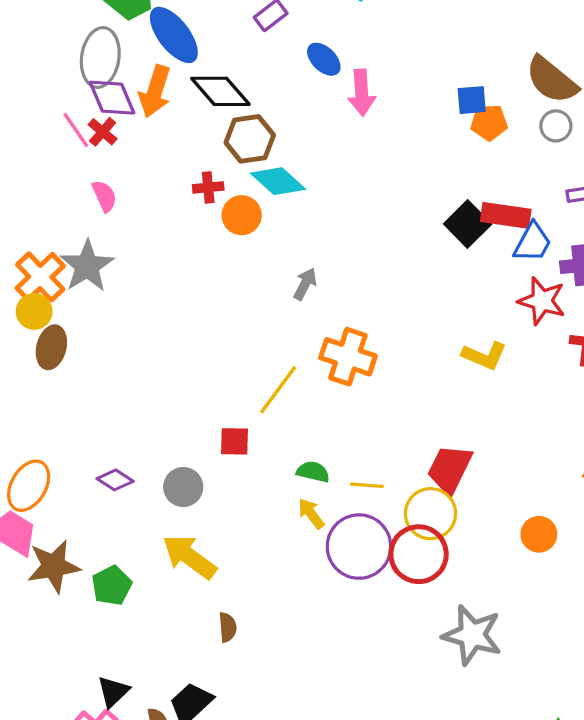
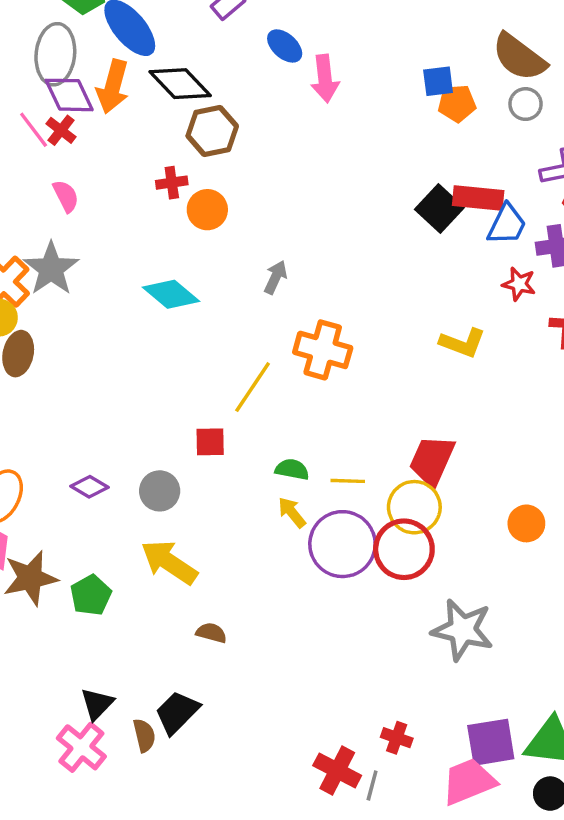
cyan diamond: (278, 181) -> (171, 294), moved
red star: (542, 301) -> (519, 284), size x0.7
brown semicircle: (228, 627) -> (211, 633), turned -68

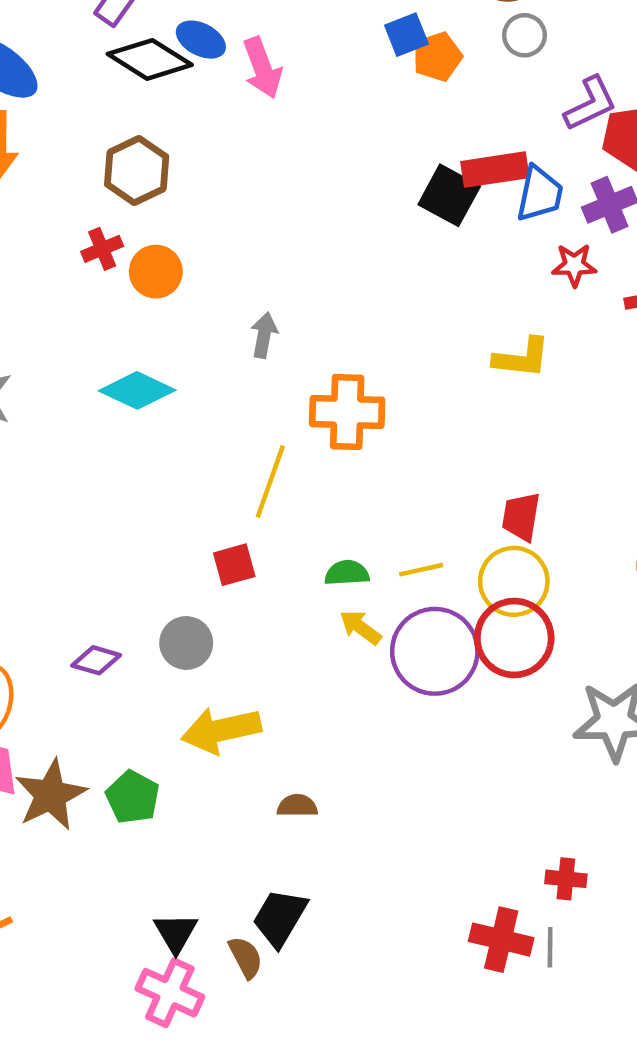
black diamond: (180, 84) -> (150, 59), moved
red trapezoid: (432, 461) -> (521, 517), size x0.7
yellow arrow: (169, 562) -> (221, 730), turned -32

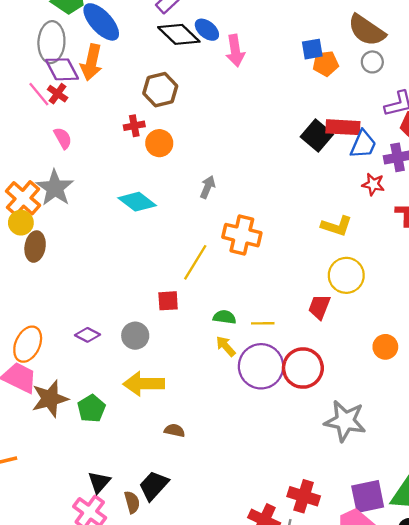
yellow circle: (514, 581) -> (346, 275), moved
red cross: (566, 879) -> (304, 496), size x1.5

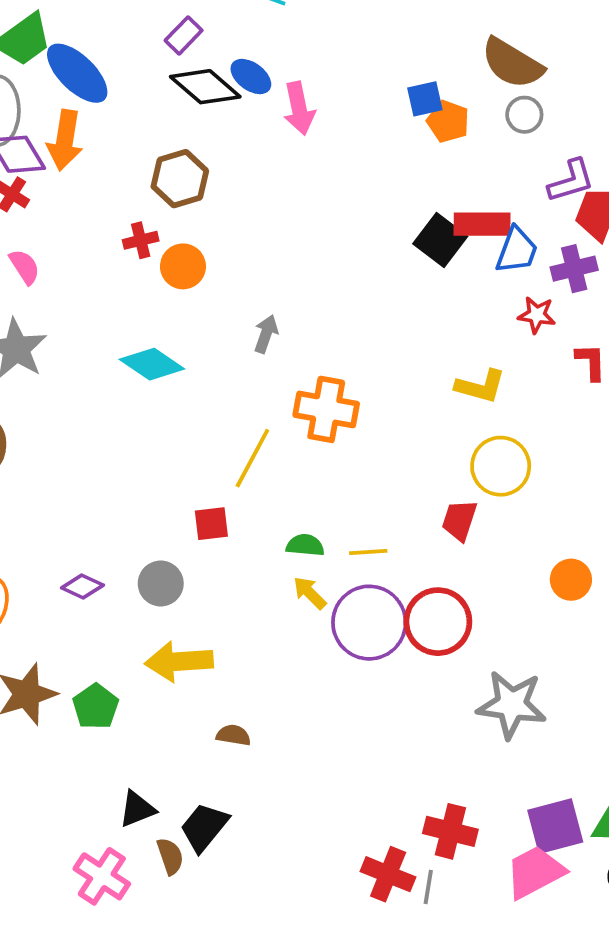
orange pentagon: (326, 64) -> (448, 121), turned 30
black triangle: (99, 482) -> (137, 809), moved, turned 30

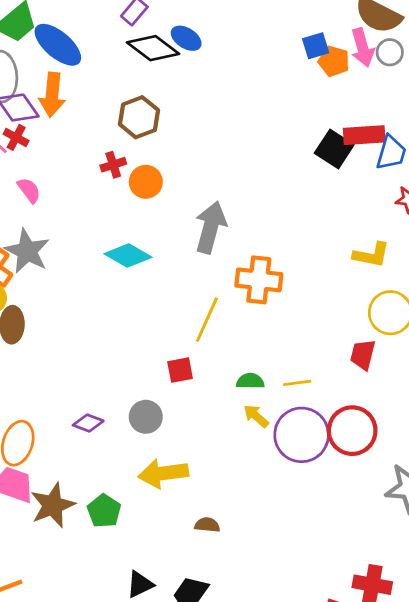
pink arrow: (299, 108) -> (362, 47), moved
gray arrow: (266, 334) -> (211, 227), size x1.8

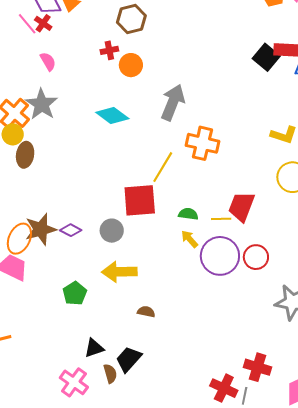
red trapezoid: (363, 355) -> (242, 207), moved, size x1.4
red square: (180, 370) -> (140, 200), size x1.8
red circle: (352, 431) -> (256, 257), size x0.7
brown star: (53, 505) -> (41, 229), moved

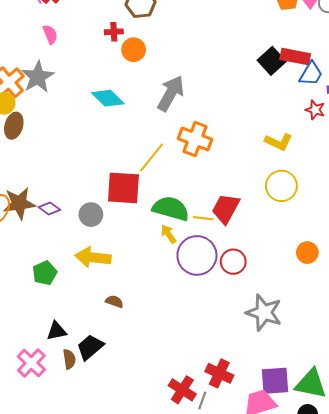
green semicircle: (188, 214) -> (171, 208), size x1.8

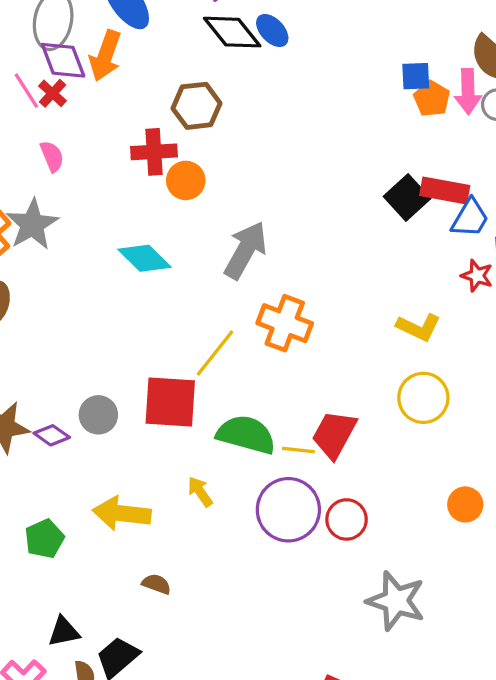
red cross: (114, 32) -> (154, 152), size x1.5
gray circle: (91, 215) -> (98, 415), moved
yellow arrow: (168, 234) -> (200, 492), moved

